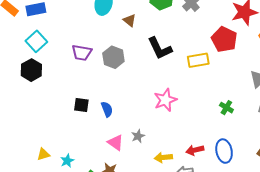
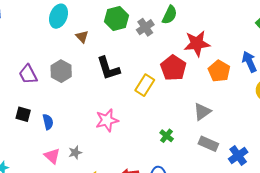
purple trapezoid: (82, 53) -> (28, 74), moved, turned 45
yellow rectangle: (198, 60) -> (145, 85), turned -55

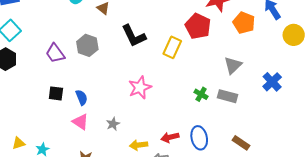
gray rectangle: (208, 144) -> (227, 96), moved
pink triangle: (52, 156) -> (80, 122), moved
blue cross: (238, 156) -> (272, 82), moved

